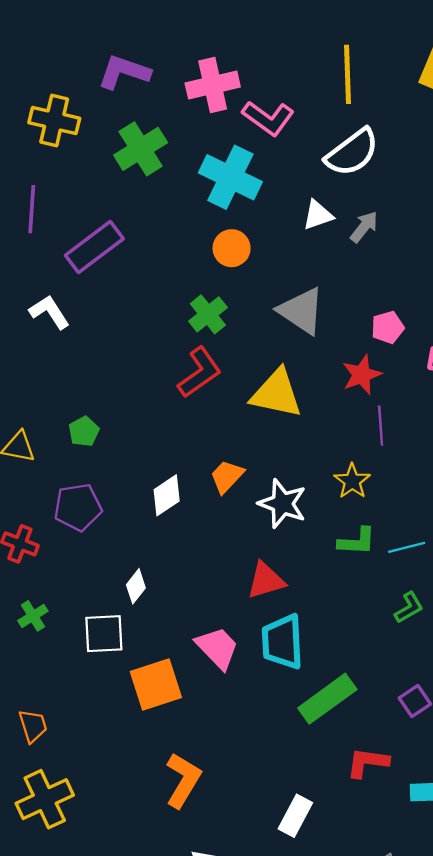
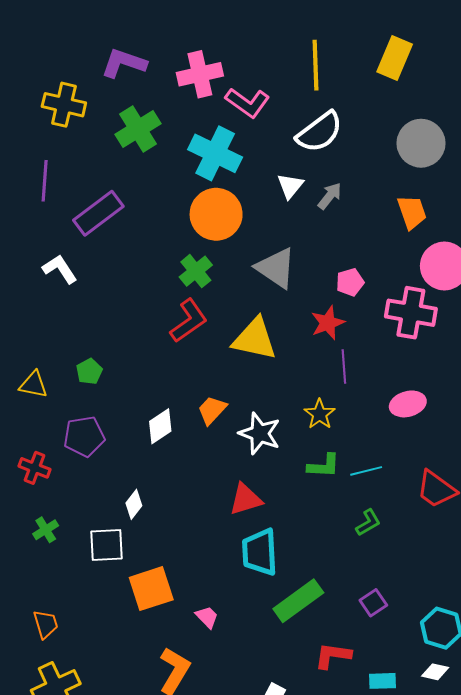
white triangle: (318, 215) -> (290, 186), turned -32
orange circle: (232, 248) -> (216, 214), size x1.6
pink trapezoid: (217, 648) -> (207, 617), moved, size x0.6

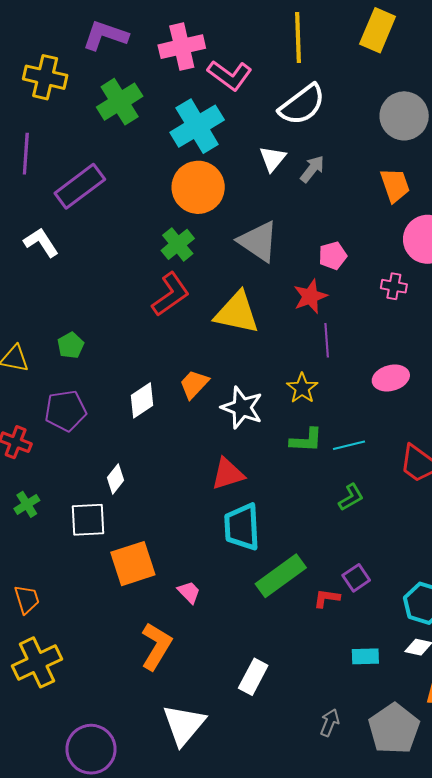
cyan cross: (215, 153) -> (197, 126), turned 33
pink cross: (411, 313) -> (394, 286), size x0.5
red L-shape: (333, 656) -> (327, 598), moved, size x0.7

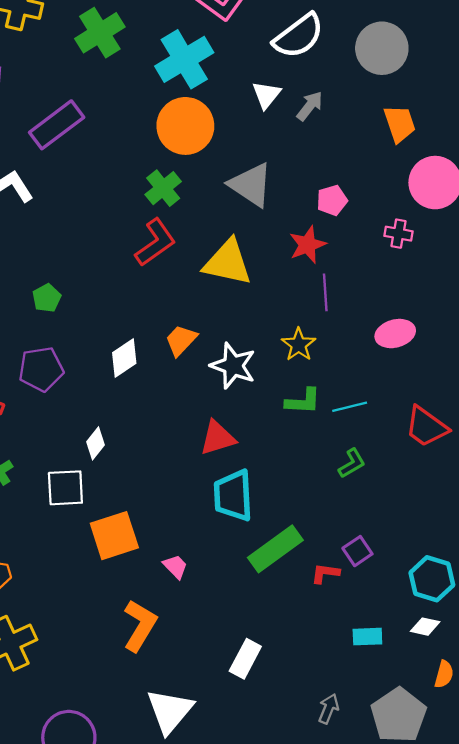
gray circle: (404, 116) -> (382, 48), moved

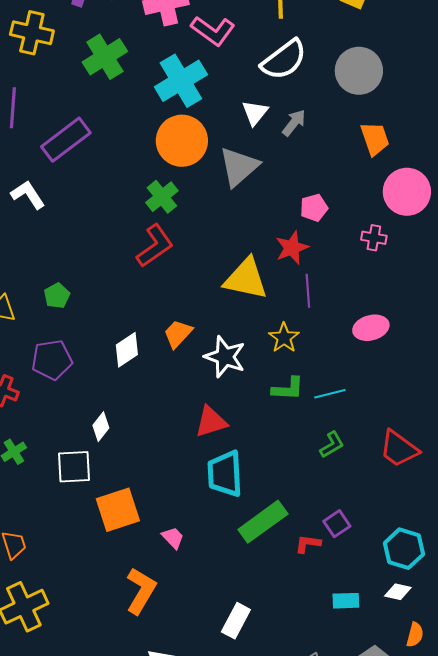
gray triangle: (251, 185) -> (239, 167), moved, turned 45
yellow triangle: (228, 262) -> (246, 279), moved
red trapezoid: (426, 427) -> (399, 449), moved

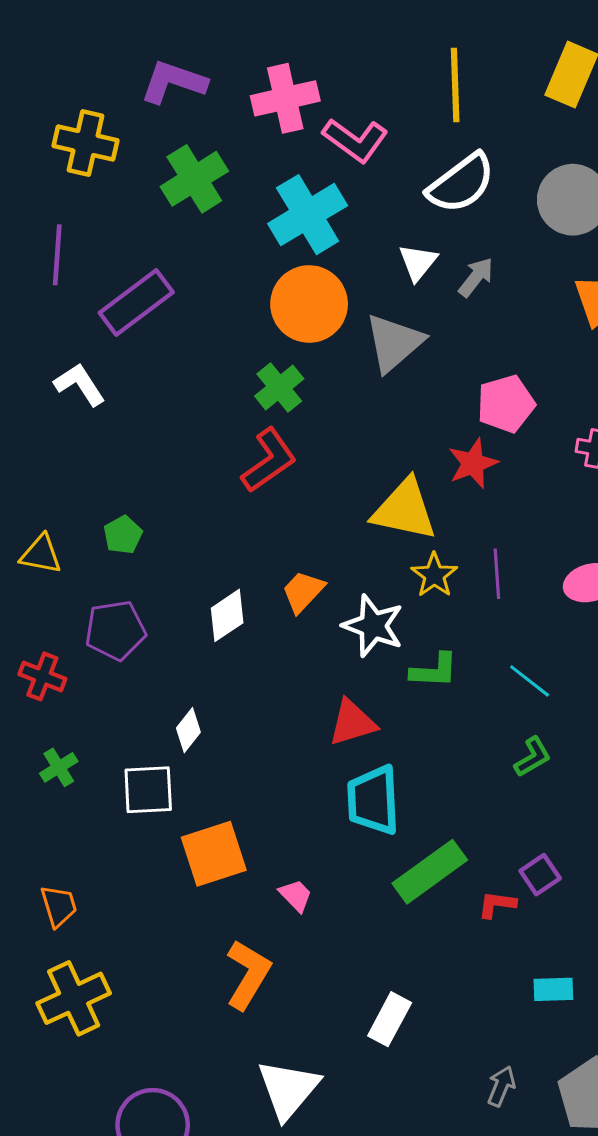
pink pentagon: (314, 208) -> (506, 404), size x1.4
purple line: (308, 291) -> (497, 574), moved
yellow star: (284, 338) -> (434, 575), moved
green L-shape: (288, 389) -> (434, 671), moved
cyan line: (330, 394) -> (530, 681), turned 52

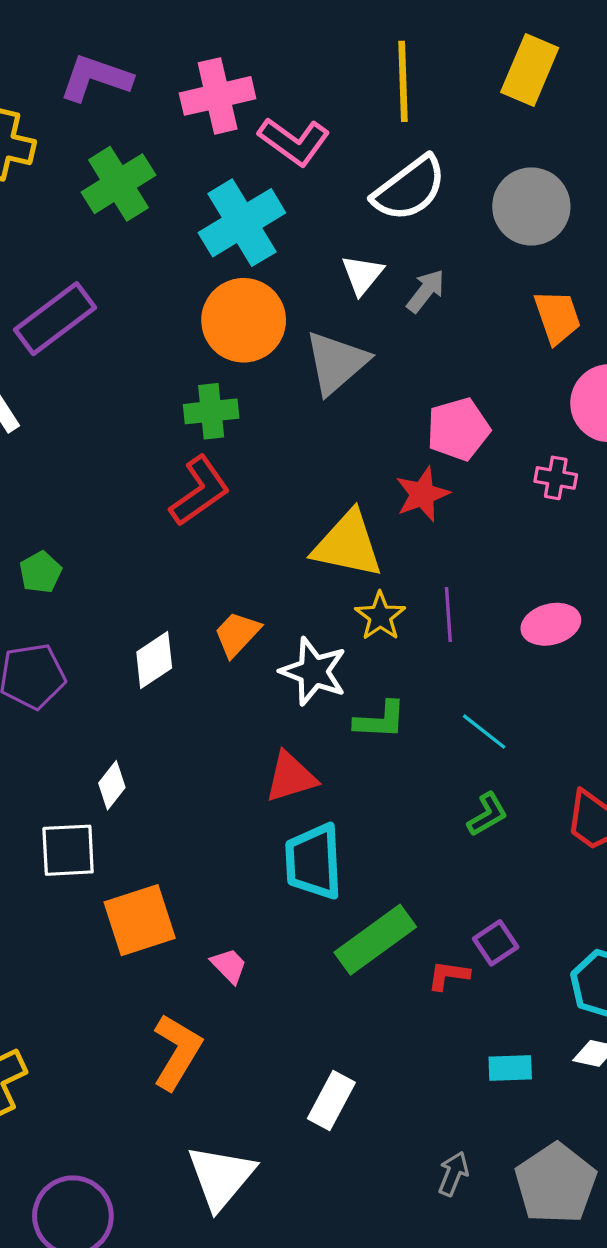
green cross: (279, 387) -> (211, 411), turned 33

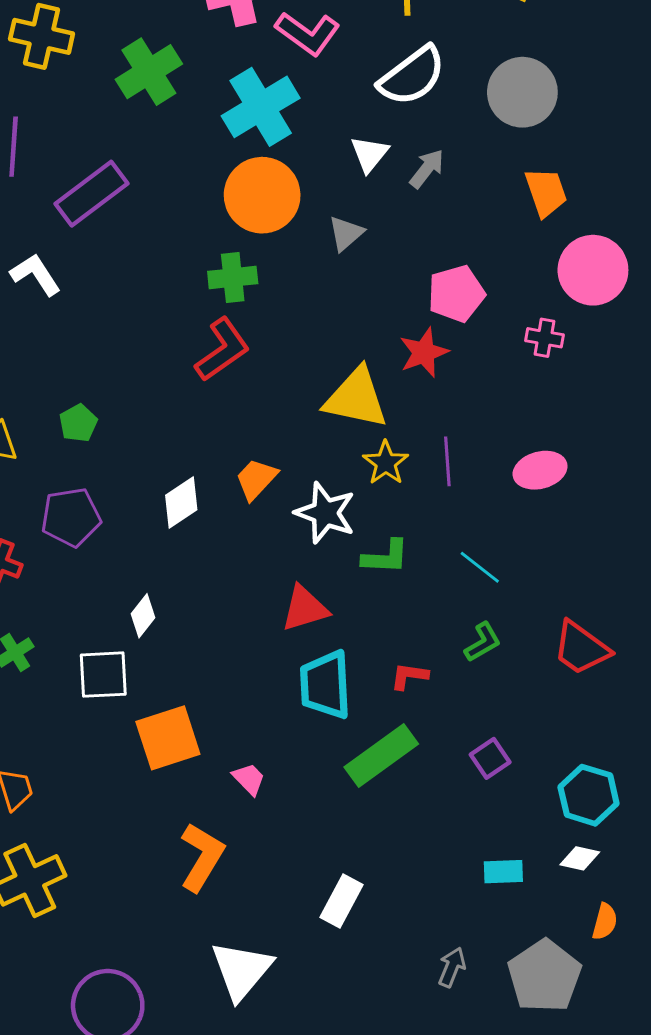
gray triangle: (336, 363) -> (346, 233), size x0.6
red L-shape: (448, 975) -> (409, 676), moved

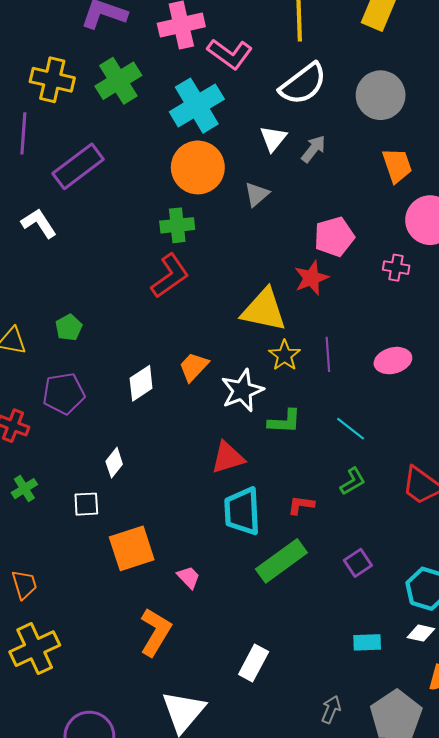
yellow cross: (42, 36) -> (52, 80), moved
white star: (325, 513) -> (242, 390), turned 30
white square: (103, 675) -> (86, 504), size x0.7

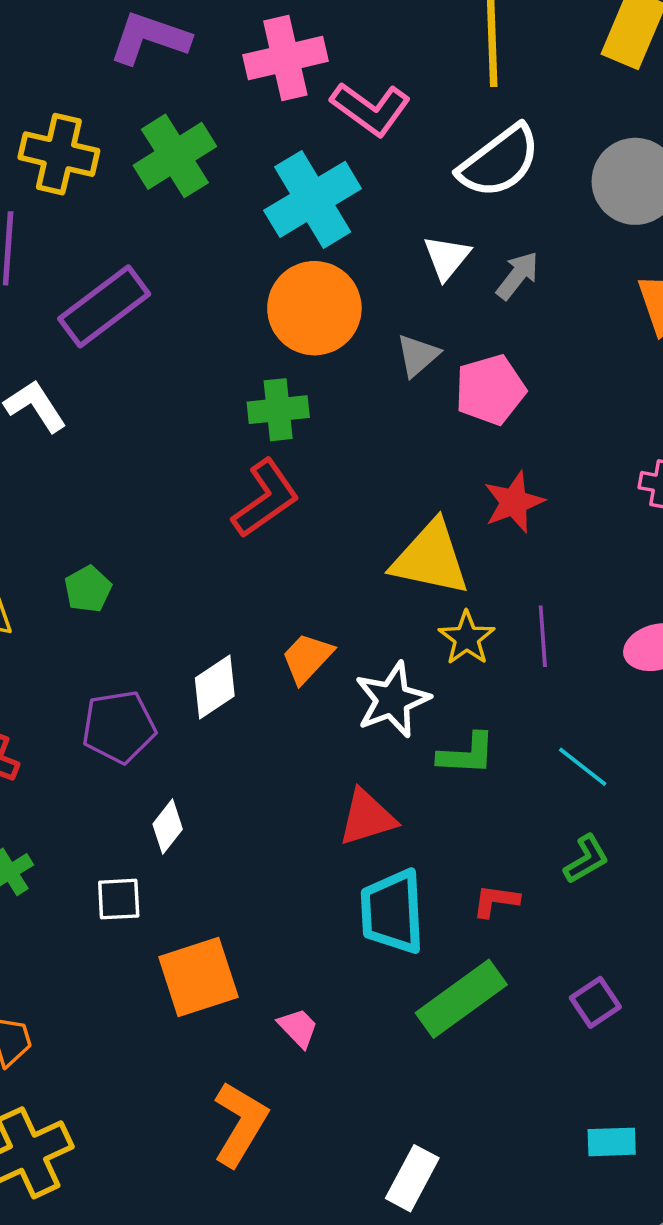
pink pentagon: (334, 237) -> (490, 390), moved
purple pentagon: (64, 394) -> (119, 727), moved

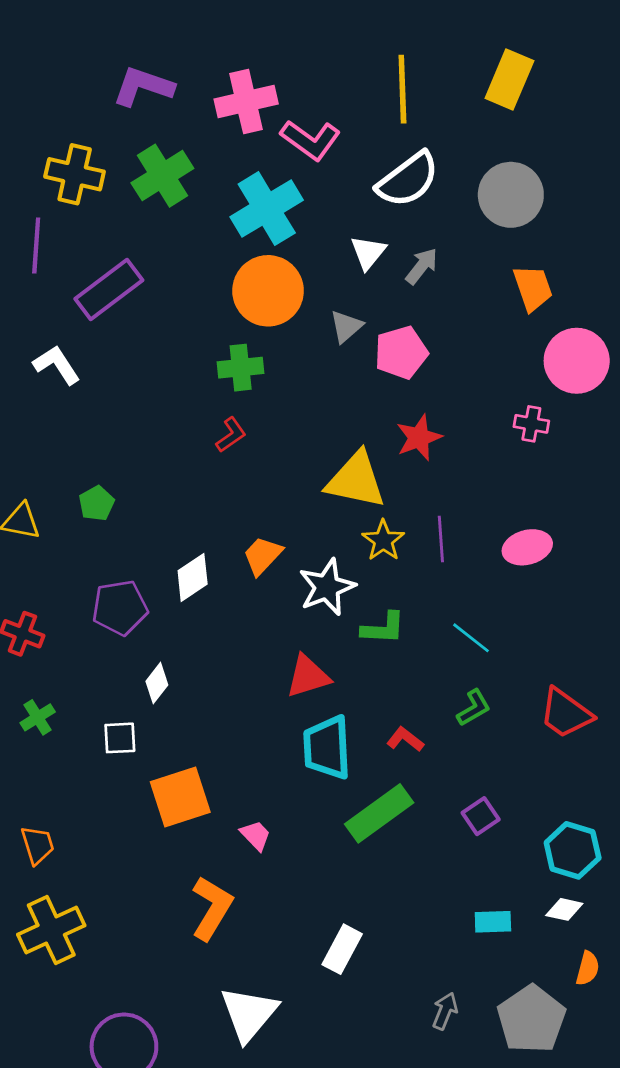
red L-shape: (265, 498) -> (231, 435), size x0.6
red L-shape: (496, 901) -> (405, 739), turned 30

